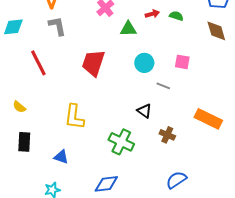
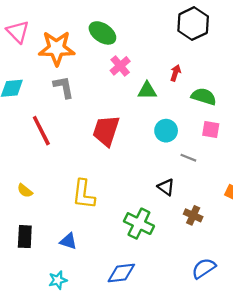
red arrow: (152, 14) -> (175, 73), turned -56
green semicircle: (176, 16) -> (204, 97), moved, size x1.5
yellow semicircle: (19, 107) -> (25, 191), moved
black rectangle: (24, 142) -> (25, 237), moved

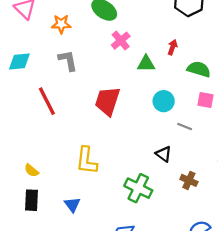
orange star: (57, 48) -> (61, 24), size x0.6
yellow semicircle: (25, 191) -> (32, 171), moved
blue triangle: (68, 241) -> (72, 205), turned 35

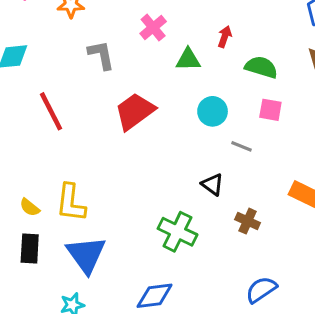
gray L-shape: (68, 60) -> (101, 55), moved
red trapezoid: (107, 101) -> (135, 111), turned 36
yellow L-shape: (87, 161) -> (71, 203), moved
blue triangle: (72, 205) -> (86, 255), size x1.8

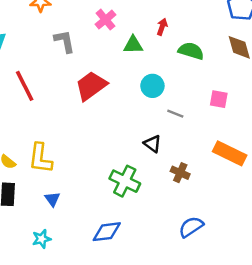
pink square: (270, 110) -> (219, 99), moved
blue triangle: (86, 255) -> (52, 199), size x0.5

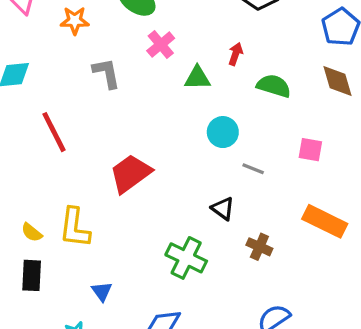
red trapezoid: (91, 86) -> (130, 173), moved
blue triangle: (52, 199) -> (102, 291), moved

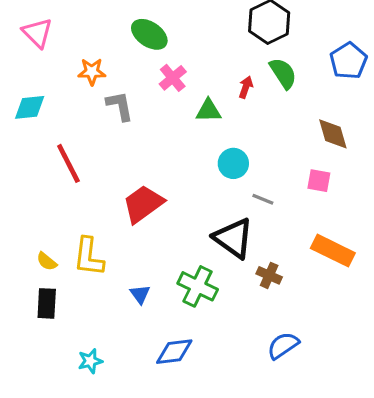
orange star: (75, 21) -> (92, 72), moved
brown diamond: (337, 81) -> (333, 134), moved
green semicircle: (274, 86) -> (283, 73), moved, turned 40
black triangle: (223, 209) -> (233, 238), size x1.8
blue triangle: (102, 291) -> (140, 294), moved

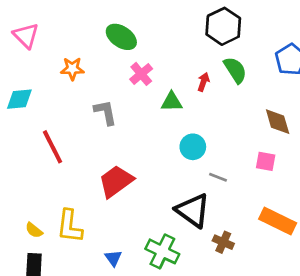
gray L-shape: (120, 106) -> (105, 112), moved

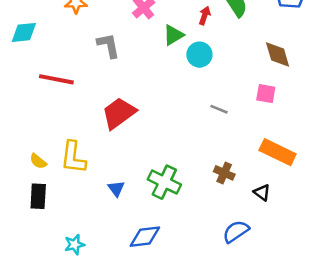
green triangle: (172, 102) -> (173, 35), turned -30
red line: (52, 147) -> (56, 79), turned -52
cyan circle: (193, 147) -> (199, 55), moved
black triangle: (193, 210) -> (262, 192), moved, size x0.5

